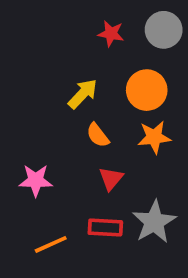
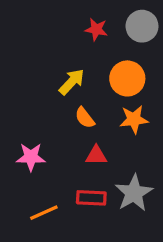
red triangle: (111, 179) -> (96, 155), turned 50

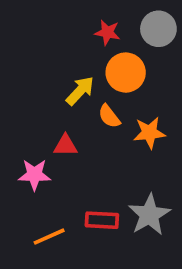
orange circle: (127, 78) -> (126, 73), moved
orange semicircle: (85, 118) -> (109, 116), moved
red triangle: (96, 155) -> (65, 145), moved

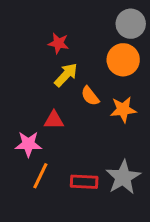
red star: (107, 32) -> (58, 43), moved
orange circle: (126, 73) -> (123, 60), moved
orange line: (49, 237) -> (40, 176), moved, turned -40

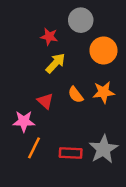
gray circle: (131, 24) -> (81, 20), moved
orange semicircle: (90, 96) -> (76, 95), moved
red triangle: (54, 120) -> (45, 101), turned 42

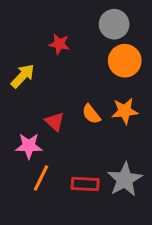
gray circle: (81, 20) -> (114, 24), moved
yellow arrow: (55, 63) -> (23, 76), moved

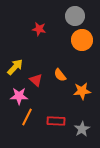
yellow arrow: (23, 76) -> (15, 67), moved
orange star: (125, 111) -> (82, 91), moved
gray star: (125, 179) -> (82, 129), moved, size x0.7

